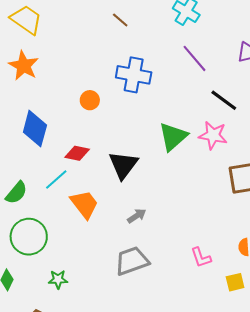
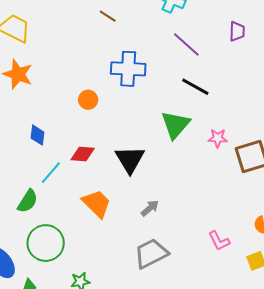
black line: (224, 100) -> (195, 87), moved
blue diamond: (35, 129) -> (38, 135), size x0.6
pink star: (213, 135) -> (218, 138), moved, size x0.7
cyan line: (56, 179) -> (51, 173), moved

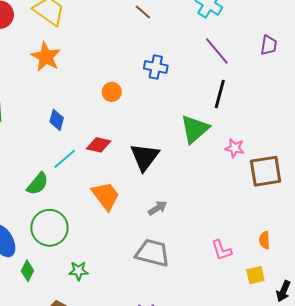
blue cross: (128, 69) -> (156, 67), size x0.7
black line: (195, 87) -> (220, 94), turned 68
gray trapezoid: (151, 253) -> (152, 253), turned 33

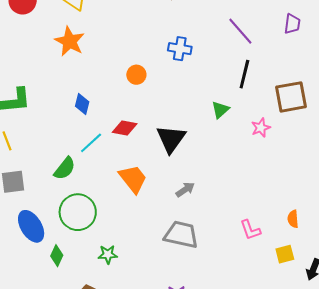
green triangle: (195, 129) -> (220, 110), size x0.6
pink star: (235, 148) -> (261, 128), turned -30
brown square: (266, 171) -> (291, 97), moved

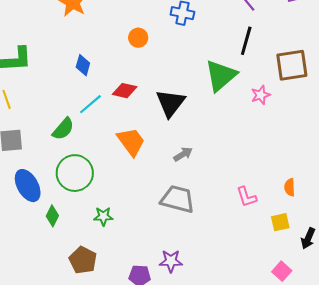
green triangle: (220, 110) -> (221, 76), size x1.8

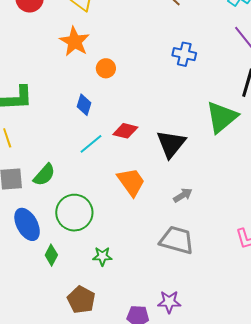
orange circle: (138, 38) -> (106, 68), moved
green semicircle: (63, 129) -> (44, 175), moved

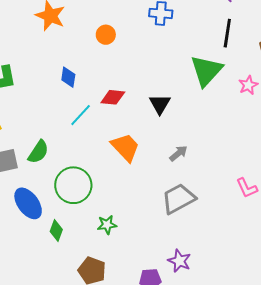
orange circle: (106, 68) -> (106, 35), moved
black triangle: (171, 144) -> (160, 104), size x0.7
gray trapezoid: (177, 240) -> (178, 199), turned -36
purple star: (169, 302) -> (179, 261), turned 30

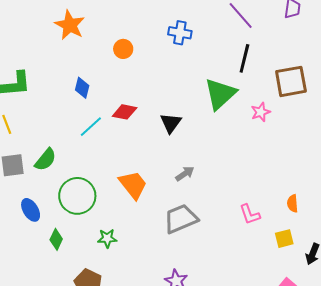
orange trapezoid: (125, 147) -> (133, 185), moved
blue ellipse: (28, 203) -> (31, 210), size x0.7

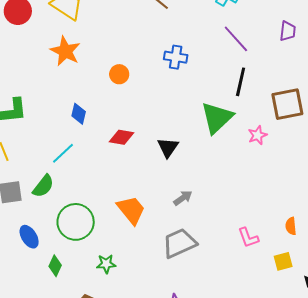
cyan line: (91, 127) -> (63, 153), moved

